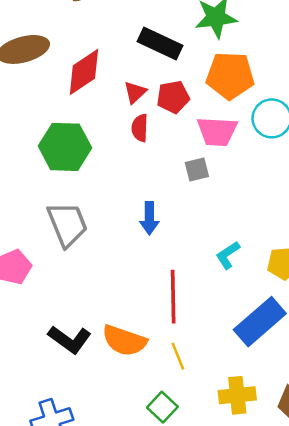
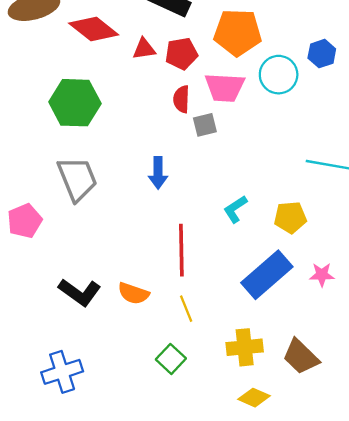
red diamond: (84, 72) -> (94, 29), turned 72
red triangle: (135, 92) -> (144, 49), turned 35
red semicircle: (140, 128) -> (181, 99), moved
orange semicircle: (124, 341) -> (133, 293), size x0.7

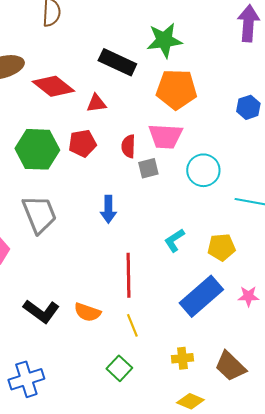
red pentagon: (181, 54) -> (82, 143), moved
cyan circle: (279, 75) -> (203, 170), moved
yellow cross: (245, 347) -> (182, 358), size x0.7

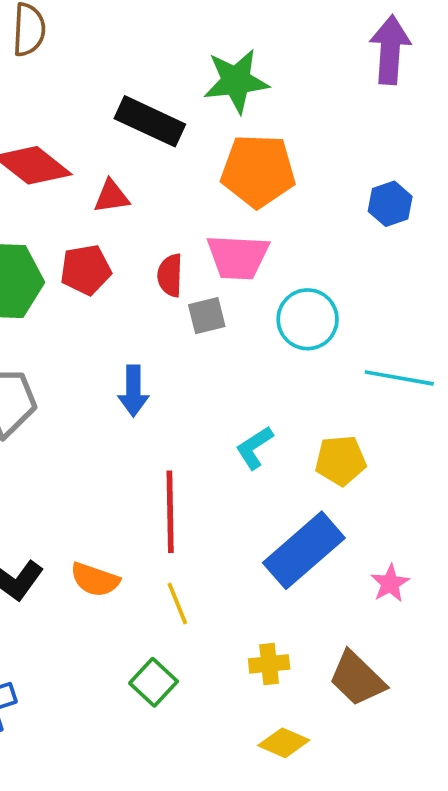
pink star: (248, 296) -> (390, 583), moved, turned -30

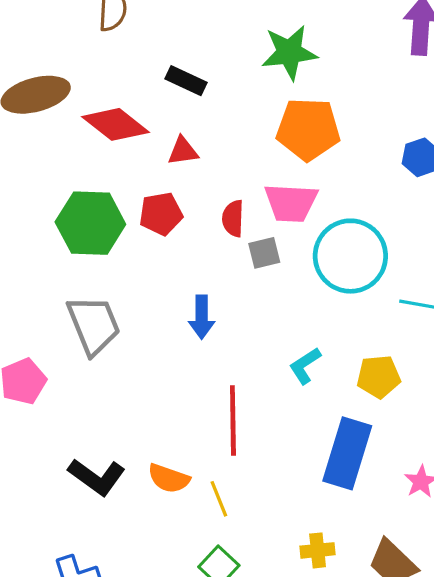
black rectangle: (150, 121) -> (186, 81), moved, size x0.7
cyan circle: (308, 319) -> (350, 256), size x1.4
blue rectangle: (304, 550) -> (347, 453), turned -32
yellow line: (177, 603) -> (219, 499), moved

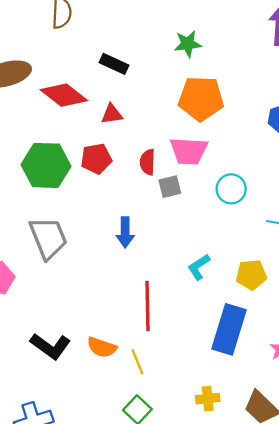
green star: (289, 52) -> (188, 44), size x0.7
cyan circle: (350, 256) -> (231, 189), size x0.6

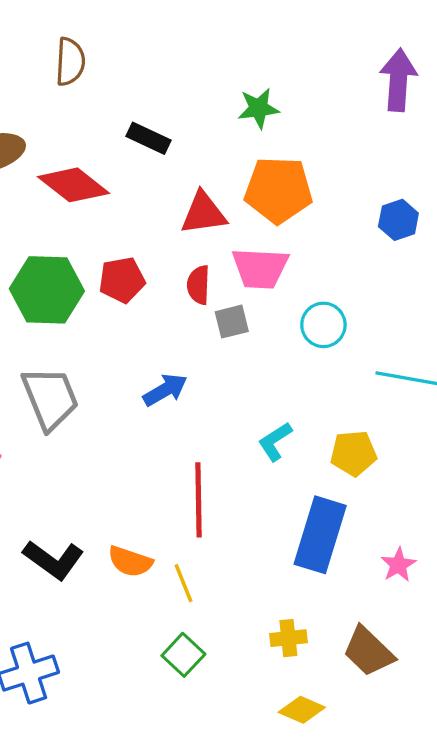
red triangle: (112, 114) -> (203, 213), moved, size x1.4
blue arrow: (125, 232) -> (165, 390), turned -120

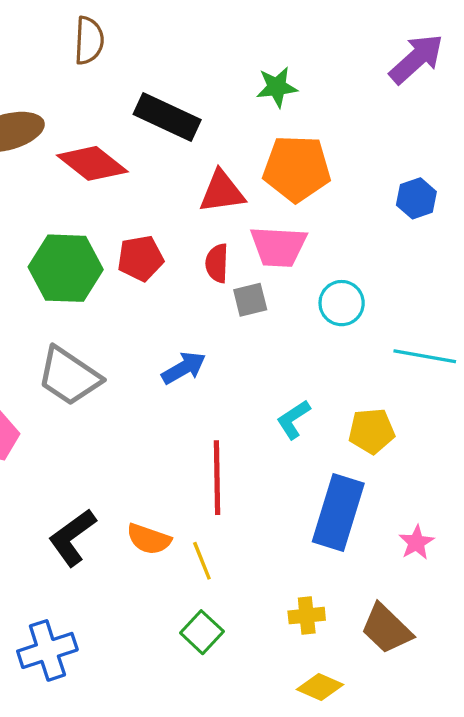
purple arrow: (398, 80) -> (416, 59), turned 44
black rectangle: (148, 138) -> (167, 117), size x1.5
gray trapezoid: (50, 398) -> (69, 376), turned 146
black L-shape: (54, 560) -> (72, 537), turned 108

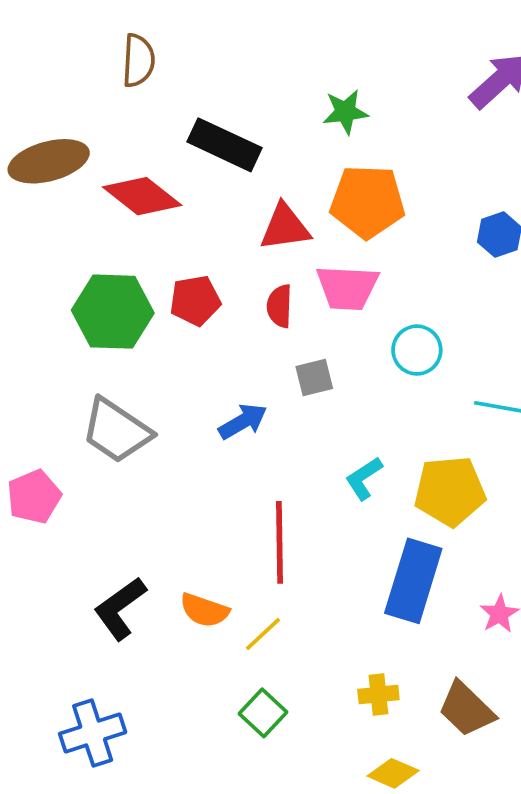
gray square: (250, 300) -> (314, 378), moved
yellow pentagon: (372, 431) -> (450, 491), size x1.4
yellow line: (202, 561) -> (263, 634), turned 69

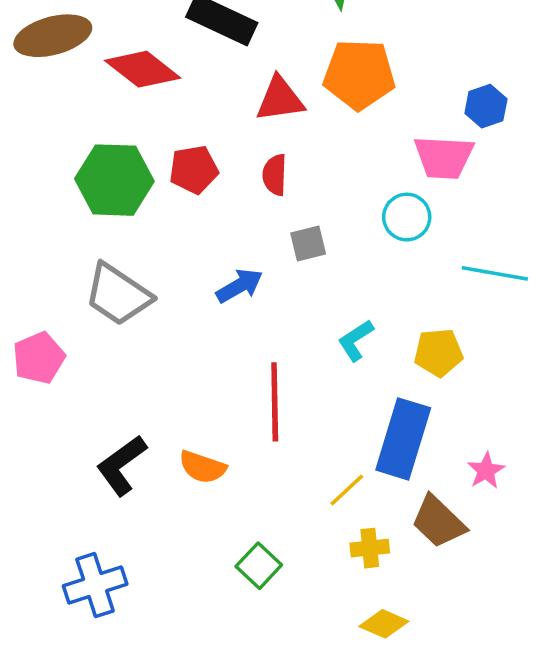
pink trapezoid: (347, 288) -> (444, 157), moved
yellow pentagon: (450, 491) -> (438, 353), size x0.7
yellow line: (263, 634) -> (347, 490), moved
brown trapezoid: (466, 709) -> (438, 522), moved

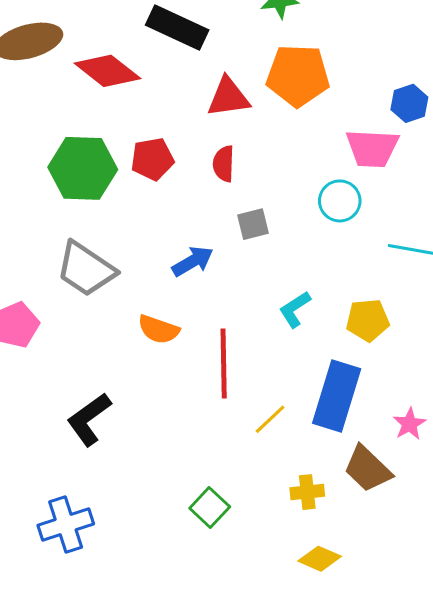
orange semicircle: (202, 467) -> (159, 329), moved
yellow line: (347, 490) -> (270, 419), moved

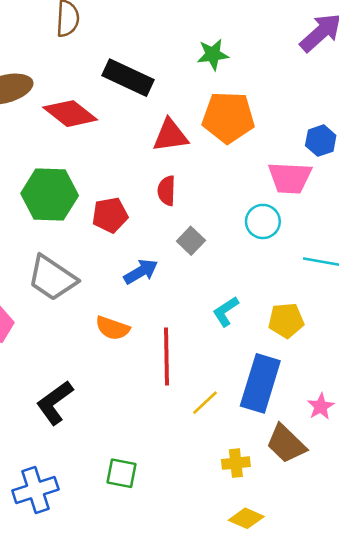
red pentagon: (152, 159) -> (110, 215), moved
gray square: (253, 224) -> (191, 241), turned -32
green square: (210, 508) -> (122, 473), moved, turned -32

